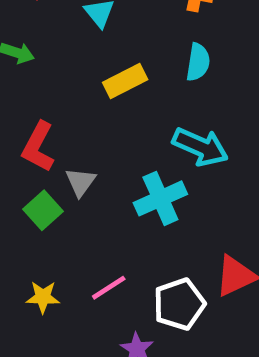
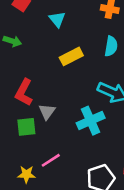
green square: (43, 210) -> (26, 127), turned 36
pink line: (109, 288) -> (51, 160), moved

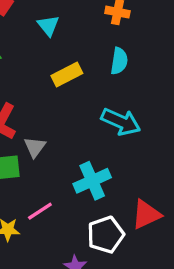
cyan cross: (91, 121) -> (92, 181), moved

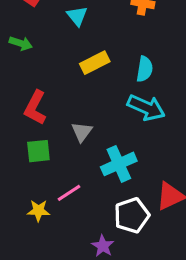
cyan semicircle: (119, 61) -> (145, 69), moved
gray triangle: (35, 147) -> (82, 132), moved

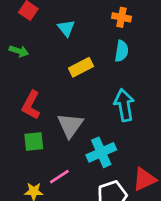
cyan semicircle: (145, 69) -> (121, 51), moved
cyan arrow: (146, 108) -> (124, 105), turned -124
gray triangle: (82, 132) -> (70, 125), size x1.5

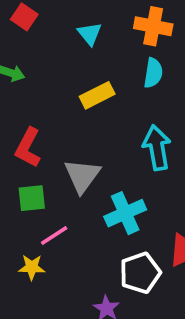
orange cross: (121, 17) -> (153, 26), size x1.4
cyan triangle: (66, 28) -> (90, 34), moved
pink line: (59, 177) -> (54, 235), moved

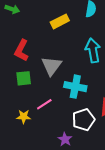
cyan cross: (125, 213) -> (75, 87), turned 35
pink line: (54, 235) -> (44, 104), moved

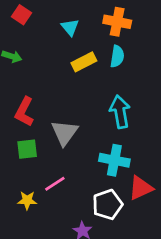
yellow rectangle: (60, 21) -> (84, 62), moved
cyan cross: (75, 87) -> (114, 160), moved

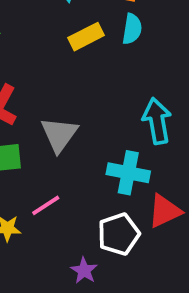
cyan arrow: (120, 112) -> (157, 121), moved

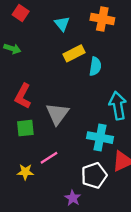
cyan semicircle: (132, 29) -> (95, 66), moved

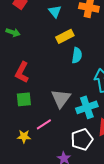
cyan semicircle: (95, 66) -> (77, 55), moved
gray triangle: (57, 114) -> (61, 98), moved
cyan cross: (100, 138) -> (87, 107), turned -30

